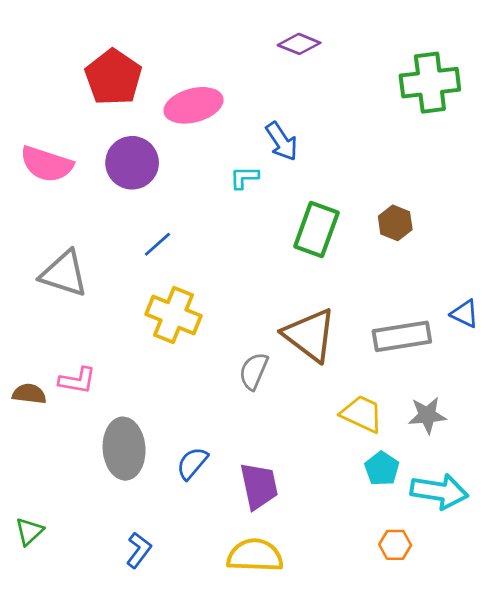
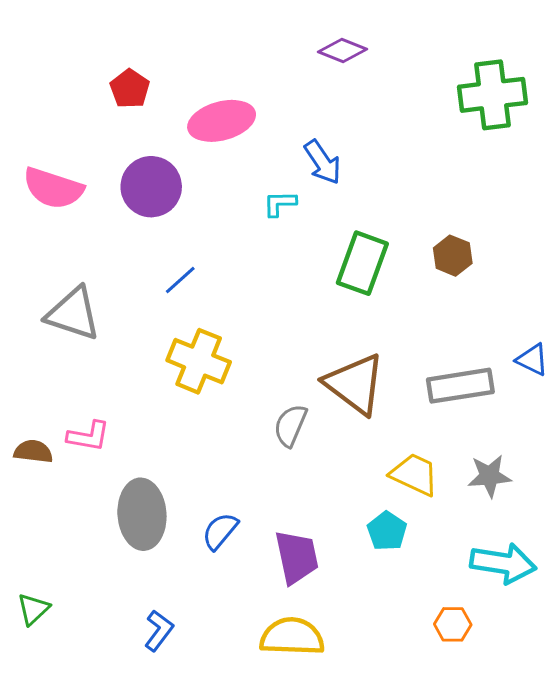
red pentagon: (113, 77) -> (130, 89), size x0.6
cyan pentagon: (382, 469) -> (387, 531), moved

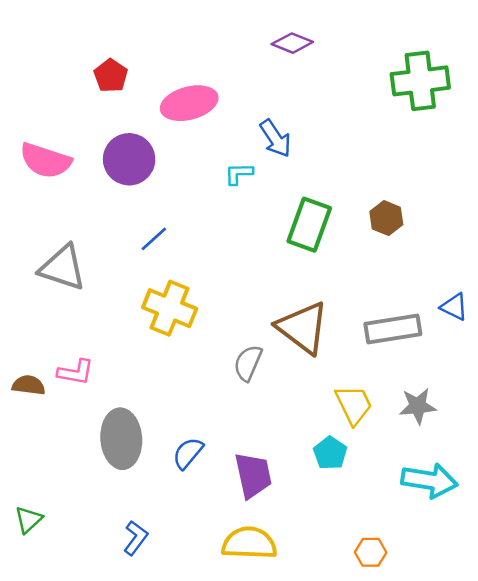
yellow trapezoid: (414, 474) -> (354, 405), turned 39
orange hexagon: (453, 624) -> (371, 552), moved

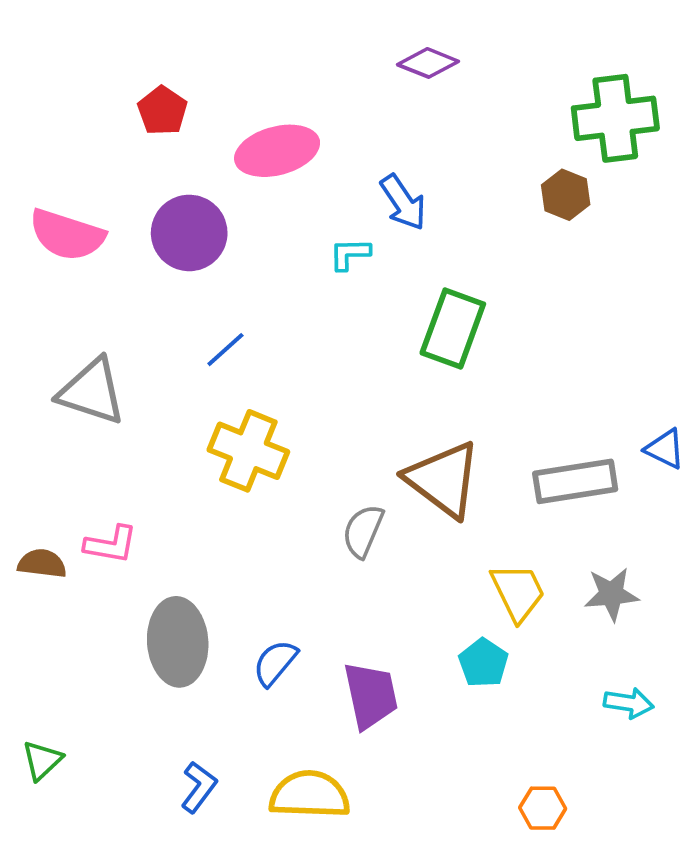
brown hexagon: (386, 218) -> (566, 195), moved
cyan arrow: (429, 480) -> (629, 703), size x0.6
yellow semicircle: (249, 543) -> (310, 795), moved

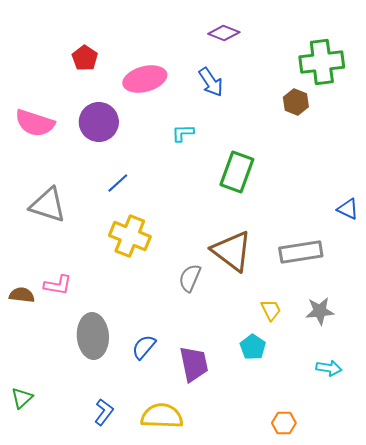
blue arrow: (403, 202) -> (211, 82), moved
blue triangle: (665, 449) -> (348, 209), moved
yellow trapezoid: (518, 592) -> (271, 310), size x0.7

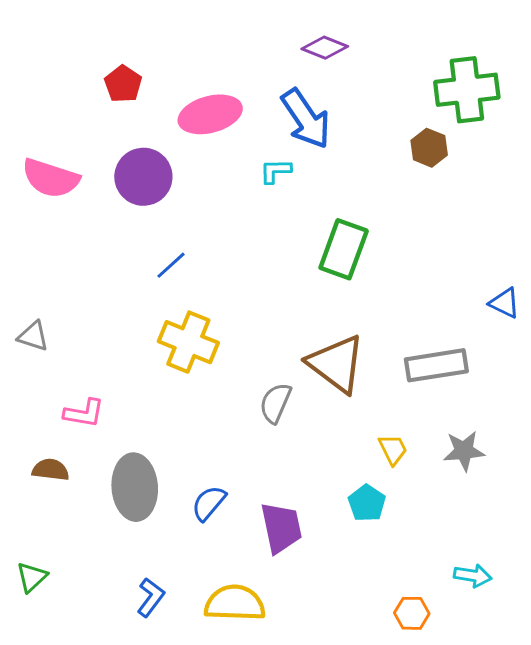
blue arrow: (211, 82) -> (306, 119), size x1.4
cyan L-shape: (183, 133) -> (275, 171), moved
gray triangle: (48, 205) -> (33, 336), moved, size x0.6
brown semicircle: (22, 295) -> (51, 470), moved
cyan arrow: (329, 368) -> (473, 576), moved

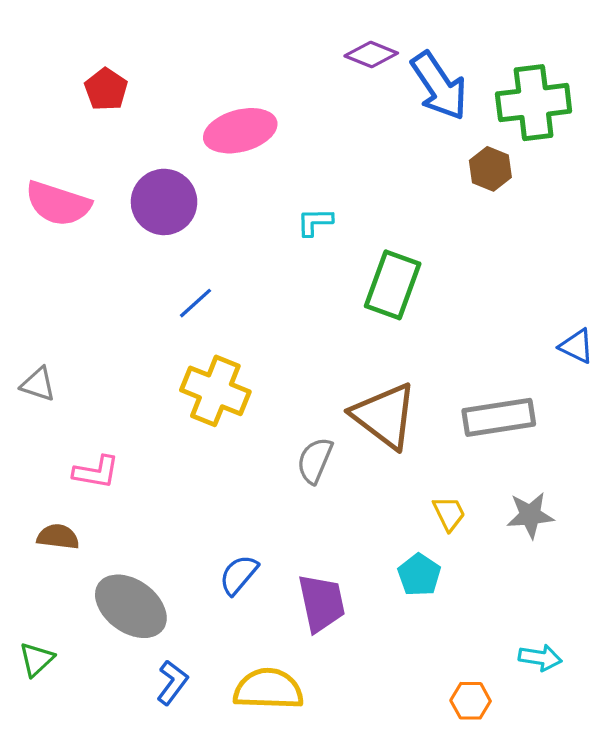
red pentagon: (123, 84) -> (106, 89), moved
blue arrow: (306, 119) -> (439, 86), moved
cyan L-shape: (275, 171) -> (315, 222), moved
gray ellipse: (135, 487) -> (131, 606), moved, turned -50

